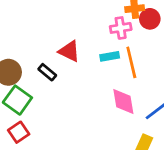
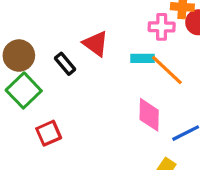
orange line: (131, 62) -> (167, 70), turned -44
red square: (19, 132) -> (49, 133), moved

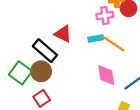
brown circle: (19, 56) -> (41, 71), moved
black rectangle: (65, 64) -> (45, 51), size x1.6

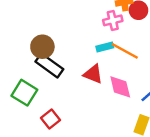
red triangle: (63, 34) -> (93, 74), moved
brown circle: (41, 71) -> (42, 47), moved

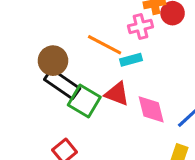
orange line: (125, 51) -> (105, 45), moved
green square: (24, 93) -> (84, 101), moved

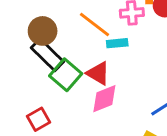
pink diamond: (151, 109) -> (104, 99), moved, turned 72

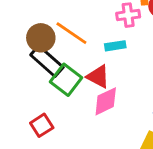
orange line: (94, 24) -> (71, 33), moved

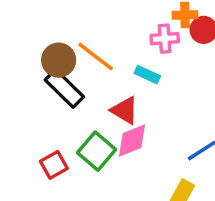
cyan rectangle: (115, 46) -> (147, 75), turned 30
green square: (66, 80) -> (97, 151), moved

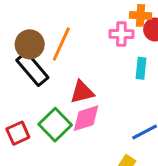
orange line: (96, 56) -> (61, 44), turned 72
cyan rectangle: (147, 75) -> (141, 68), moved, turned 66
red triangle: (125, 110) -> (82, 92), turned -50

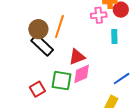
green square: (55, 125) -> (62, 81), turned -30

